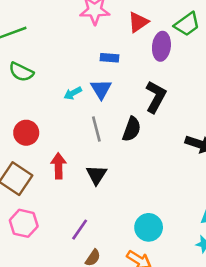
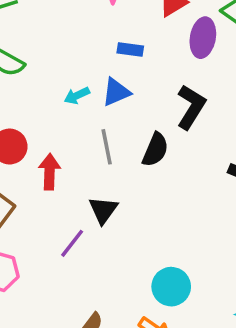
blue triangle: (101, 89) -> (116, 92), turned 35
red arrow: (59, 166) -> (50, 172), moved
purple line: (80, 230) -> (72, 243), moved

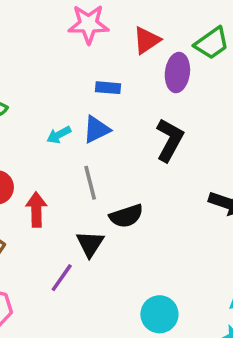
black semicircle: (155, 150) -> (126, 216), moved, turned 52

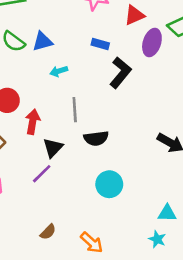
blue triangle: (97, 129) -> (42, 41), moved
black L-shape: (170, 140) -> (120, 73), moved
black triangle: (90, 244) -> (53, 148), moved
cyan circle: (159, 314) -> (109, 184), moved

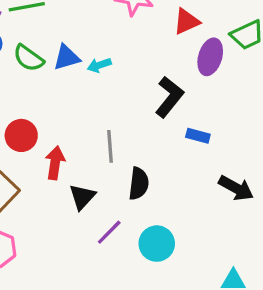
blue rectangle: (100, 44) -> (198, 136), moved
cyan arrow: (59, 71) -> (99, 65), moved
black semicircle: (96, 138) -> (139, 184), turned -75
purple line: (42, 174) -> (109, 232), moved

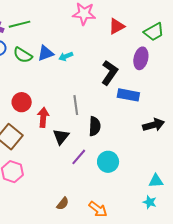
purple ellipse: (210, 57) -> (141, 58), moved
blue rectangle: (198, 136) -> (128, 95), size x1.5
black arrow: (236, 188) -> (154, 125), turned -40

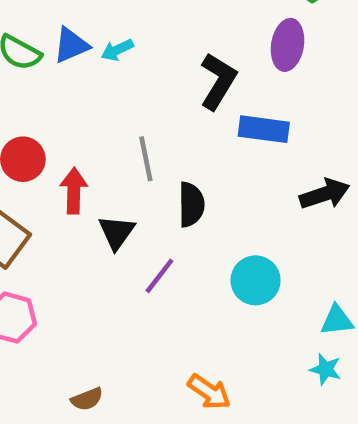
cyan circle: (108, 162) -> (256, 280), moved
brown semicircle: (63, 204) -> (87, 399), moved, turned 32

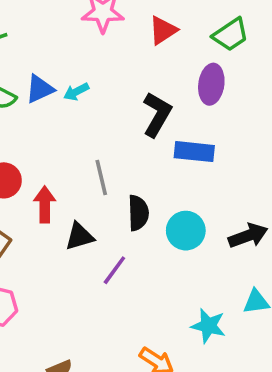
black arrow: (325, 194) -> (248, 236), moved
black triangle: (116, 232) -> (79, 236), turned 40
cyan circle: (256, 280) -> (186, 231), moved
cyan star: (326, 369) -> (208, 326), moved, size x1.4

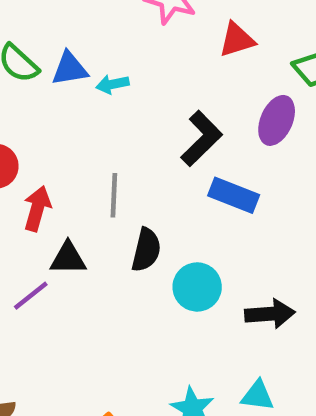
purple line: (114, 270) -> (31, 296), moved

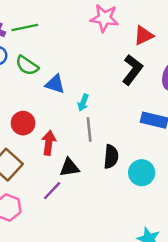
blue triangle: (70, 69) -> (55, 84), moved, turned 35
cyan arrow: (112, 84) -> (83, 103), moved, turned -49
black L-shape: (202, 138) -> (132, 70), moved

